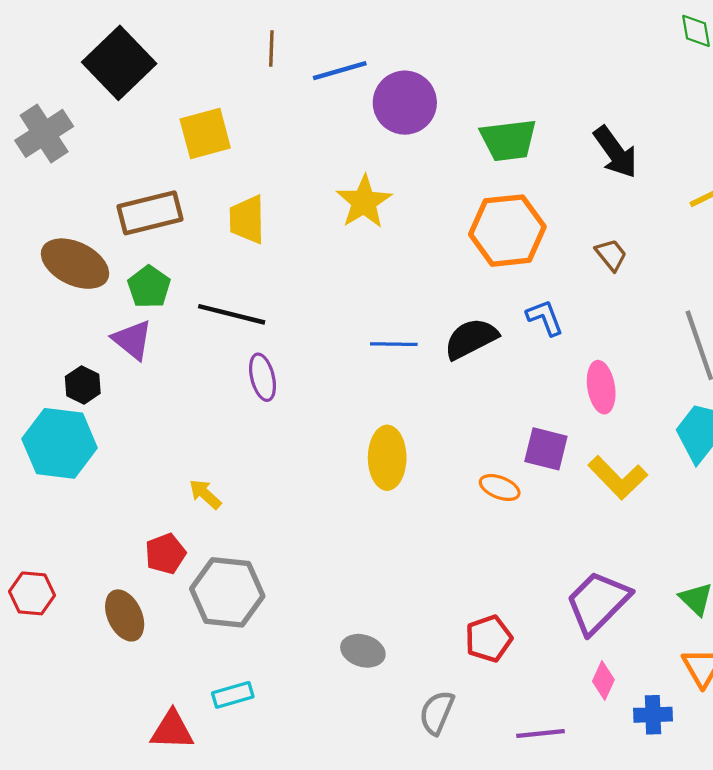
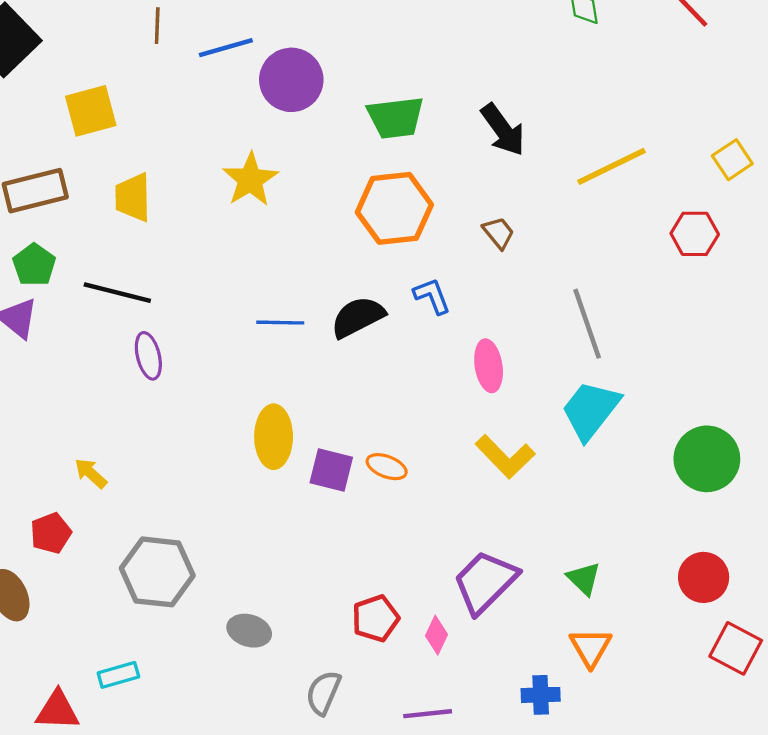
purple square: (546, 449) -> (331, 470), moved
gray hexagon: (227, 592) -> (157, 572), moved
pink diamond: (603, 681) -> (436, 635), moved

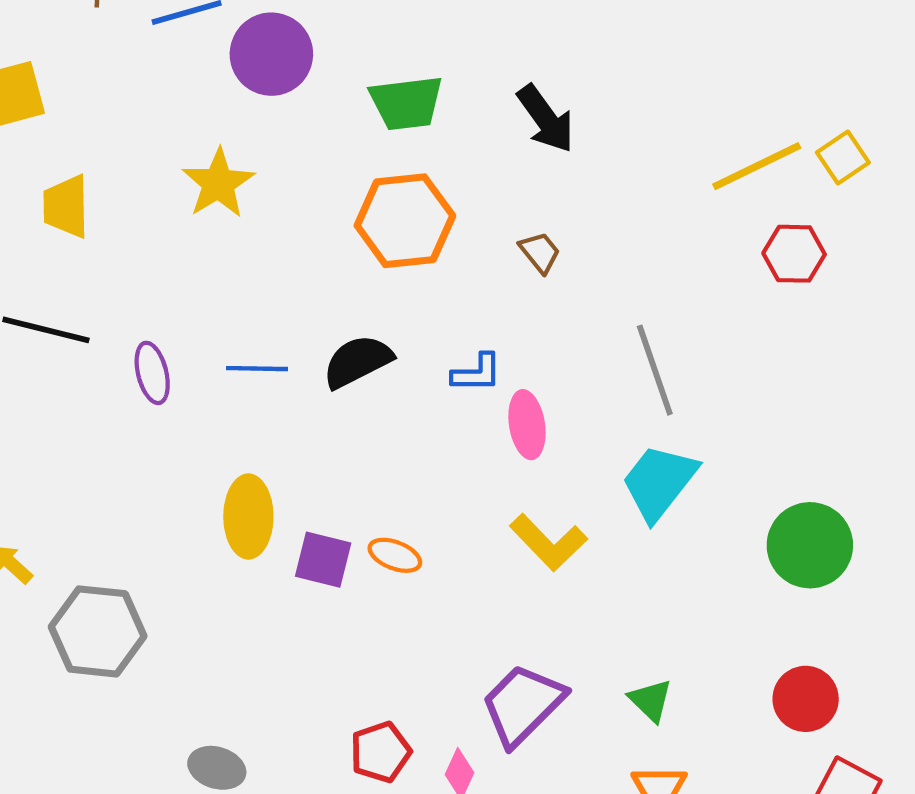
yellow line: (612, 166) -> (757, 166), moved
blue L-shape: (432, 296) -> (477, 373), moved, turned 111
purple ellipse: (148, 356) -> (152, 373), moved
gray hexagon: (157, 572) -> (98, 631), moved

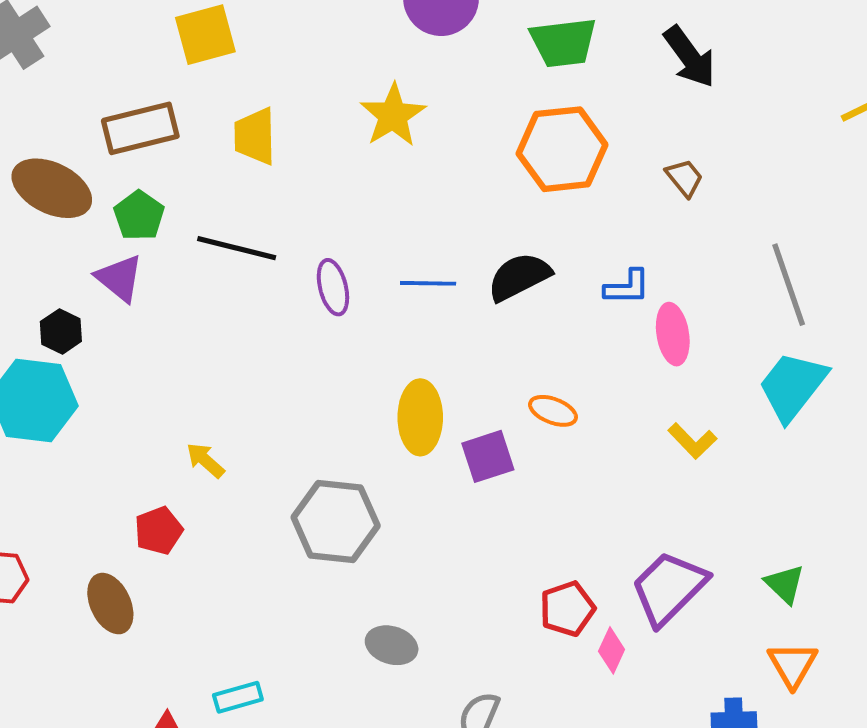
yellow L-shape: (549, 542) -> (692, 441), size x0.7
orange ellipse: (395, 555) -> (553, 411), moved
purple square: (323, 560) -> (488, 456), turned -32
gray hexagon: (98, 631) -> (336, 522), moved
red pentagon: (381, 752) -> (567, 609), moved

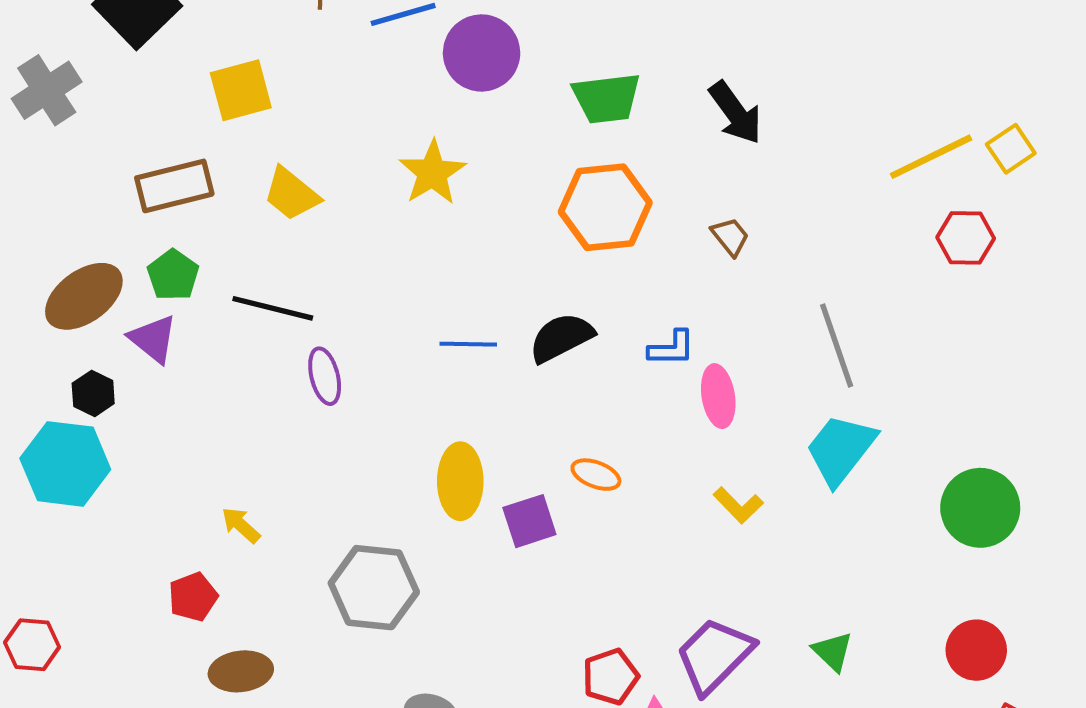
yellow trapezoid: (255, 136) -> (291, 194), turned -50
brown ellipse: (52, 188) -> (84, 296), moved, turned -62
purple ellipse: (333, 287) -> (325, 376), moved
brown ellipse: (110, 604) -> (241, 671), moved, turned -72

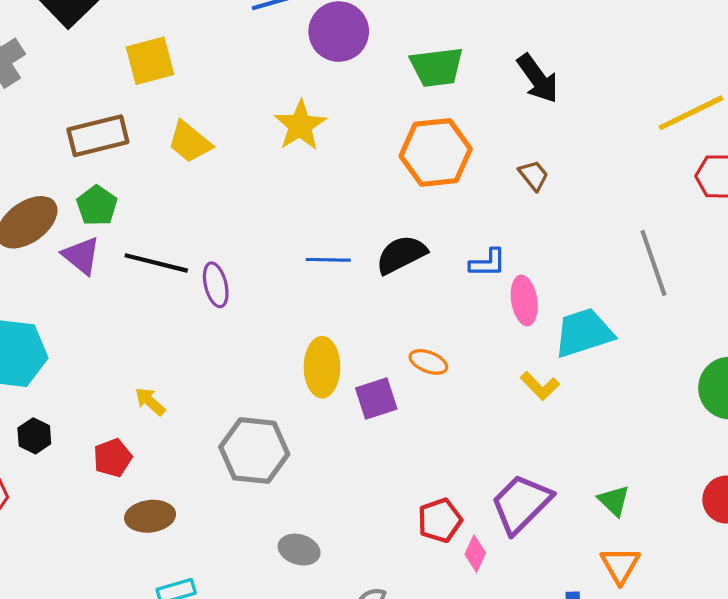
black line: (273, 308) -> (156, 263), moved
gray line: (837, 346) -> (653, 263), moved
black hexagon: (93, 393) -> (34, 436), moved
cyan trapezoid: (841, 449) -> (584, 333), moved, turned 34

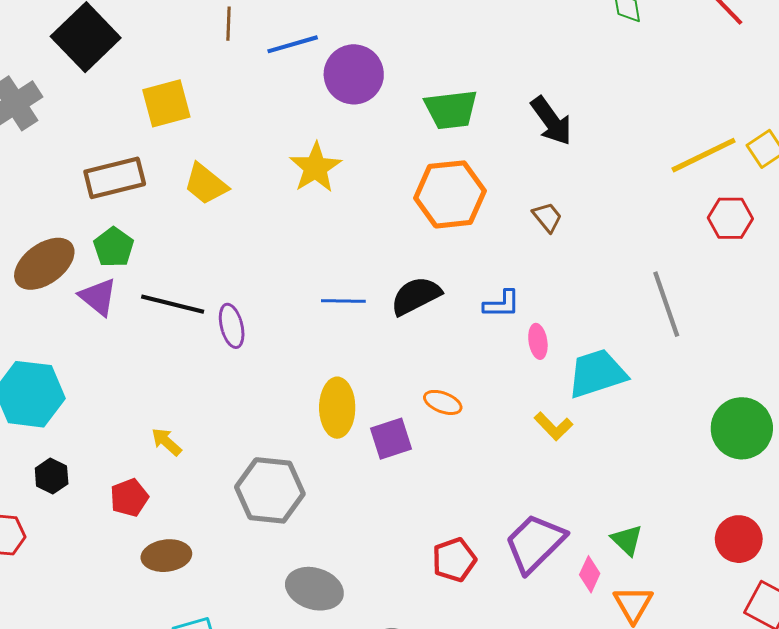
pink ellipse: (524, 300) -> (538, 341), size x0.7
gray ellipse: (299, 550) -> (314, 589), size x1.4
pink diamond: (475, 554) -> (590, 574), moved

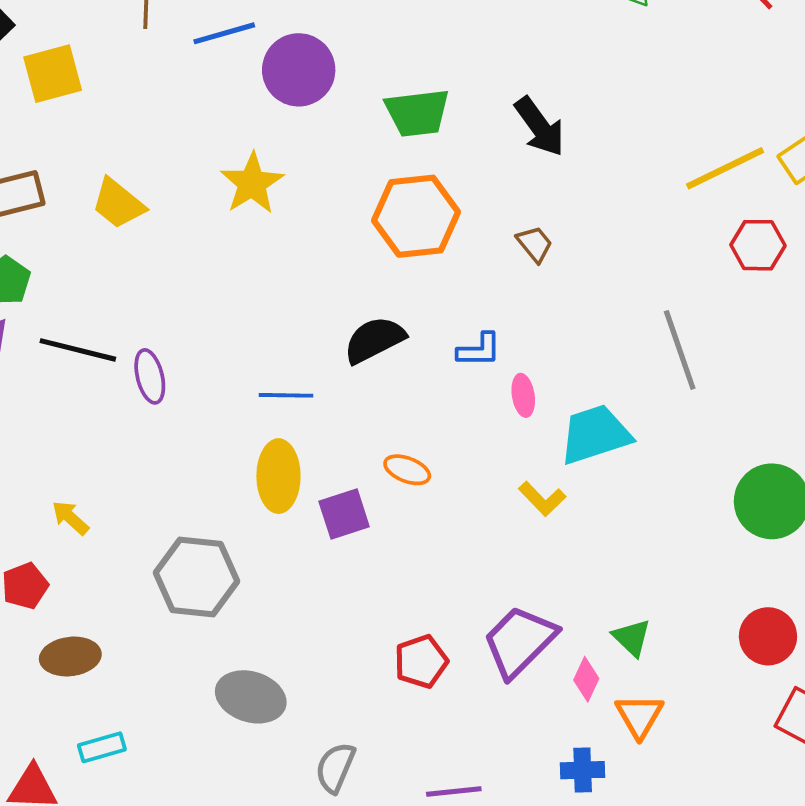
yellow square: (166, 103) -> (53, 74), moved
blue line: (343, 301) -> (286, 395), moved

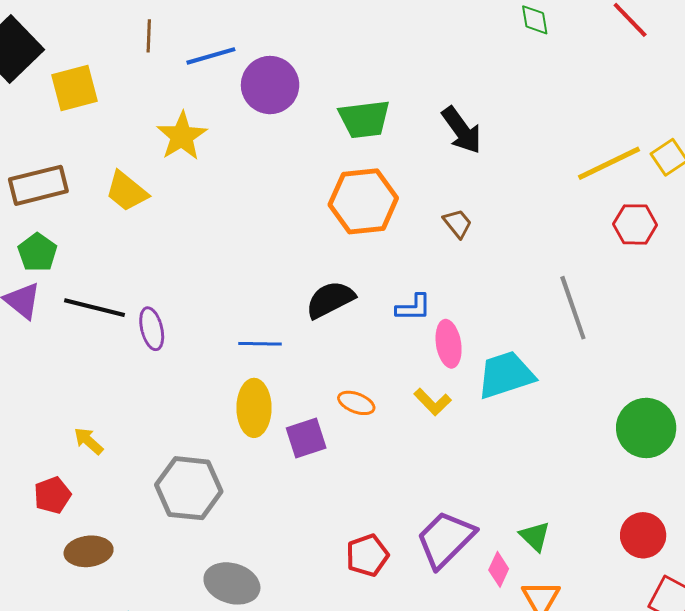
yellow star: (252, 183) -> (182, 136), moved
pink ellipse: (523, 395) -> (449, 344), size x1.4
yellow L-shape: (542, 499) -> (432, 402), moved

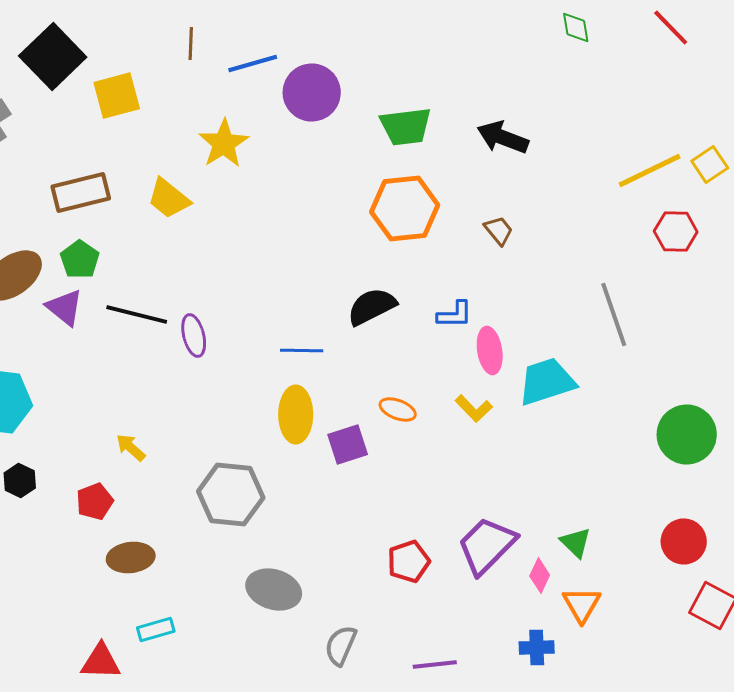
black arrow: (462, 130) -> (503, 138), turned 147

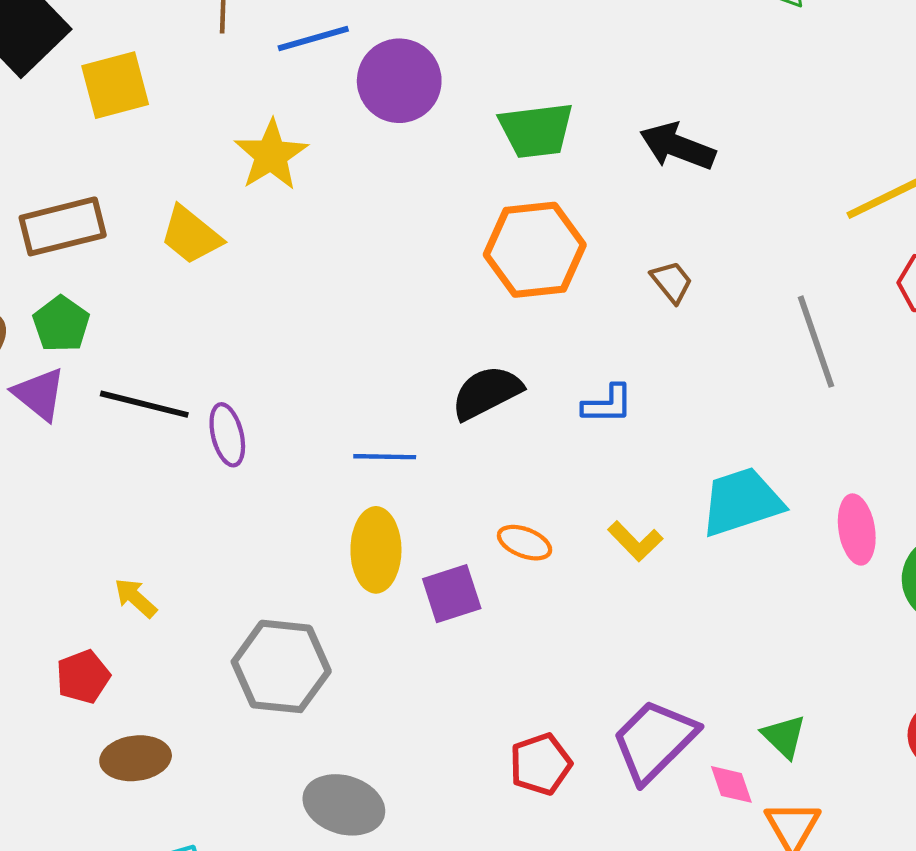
gray line: (614, 314) -> (816, 342), moved
pink ellipse: (490, 350) -> (857, 530), moved
pink diamond: (540, 576) -> (731, 784), turned -44

